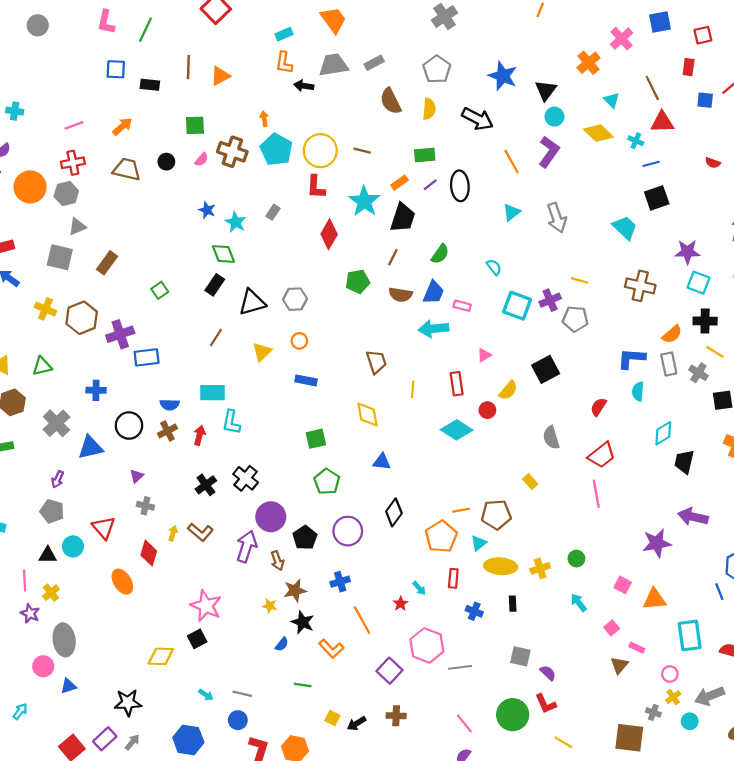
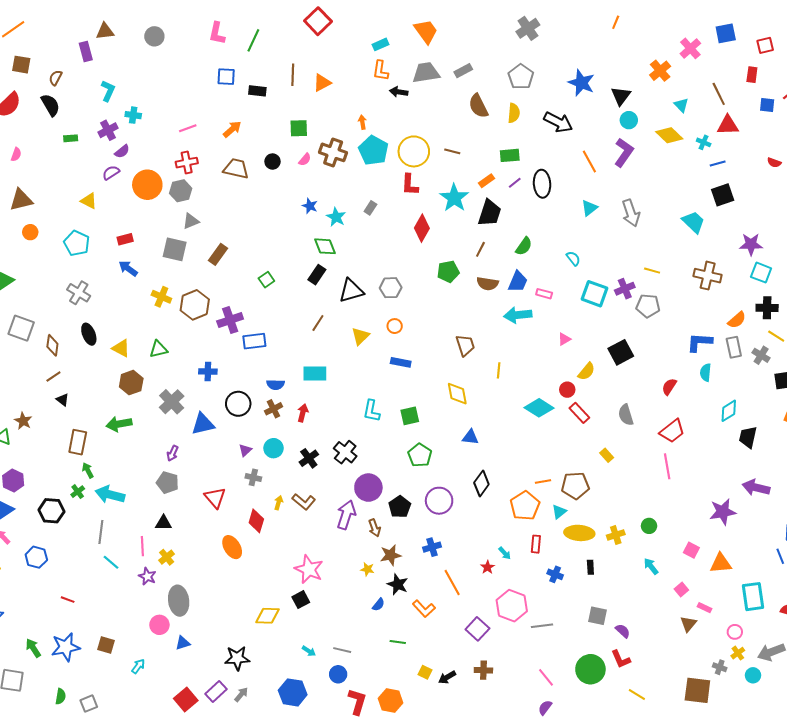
red rectangle: (457, 384) -> (579, 413), moved, turned -35
cyan L-shape: (231, 422) -> (371, 411), moved
cyan circle: (73, 546) -> (274, 448), moved

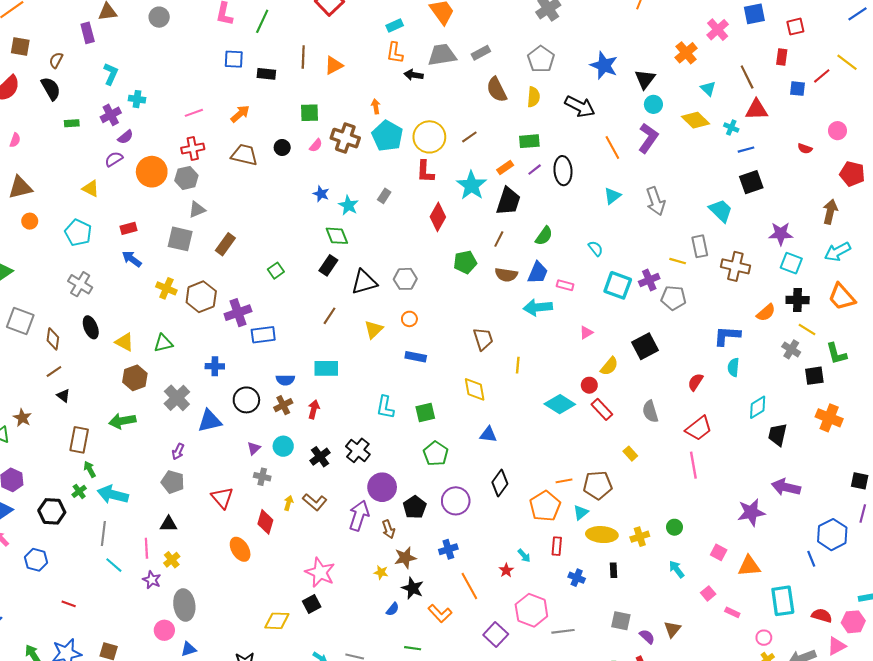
brown line: (452, 151) -> (469, 137), turned -49
gray rectangle: (734, 347) -> (700, 246), moved
brown triangle: (688, 624) -> (672, 629), moved

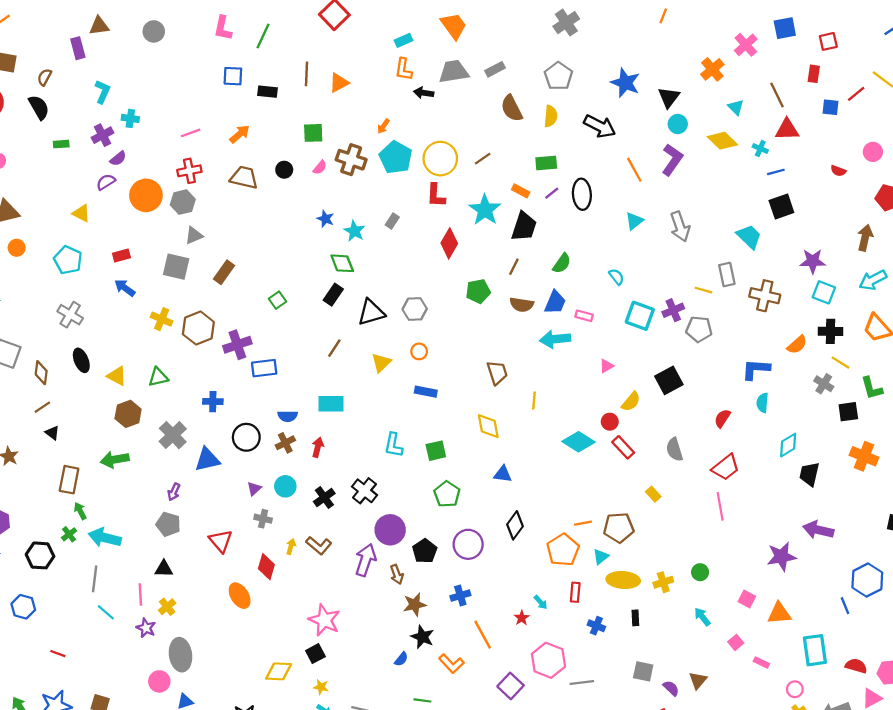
orange arrow: (376, 106) -> (383, 126), turned -136
orange rectangle: (505, 167) -> (521, 191), turned 63
yellow star: (381, 572) -> (321, 687), moved

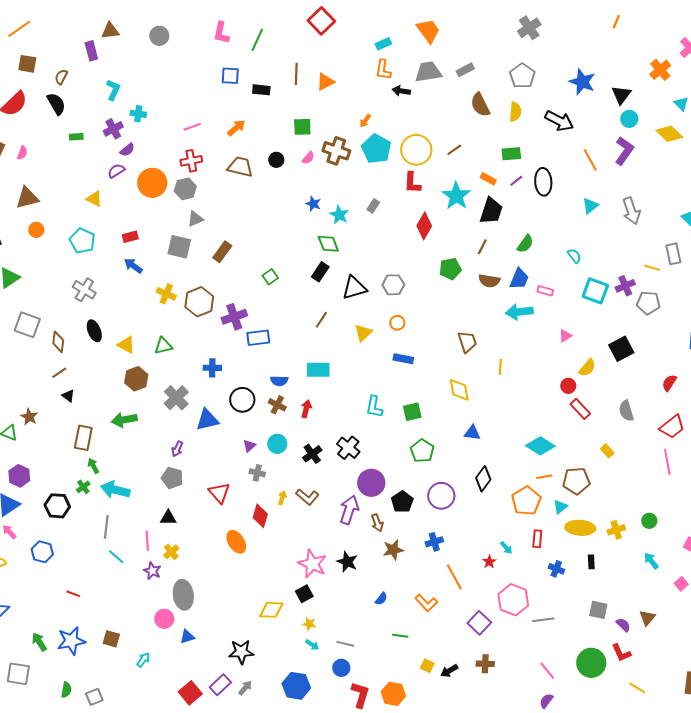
cyan diamond: (579, 442) -> (540, 446), moved
brown cross: (285, 443) -> (277, 405), turned -36
black star: (422, 637) -> (347, 562), moved

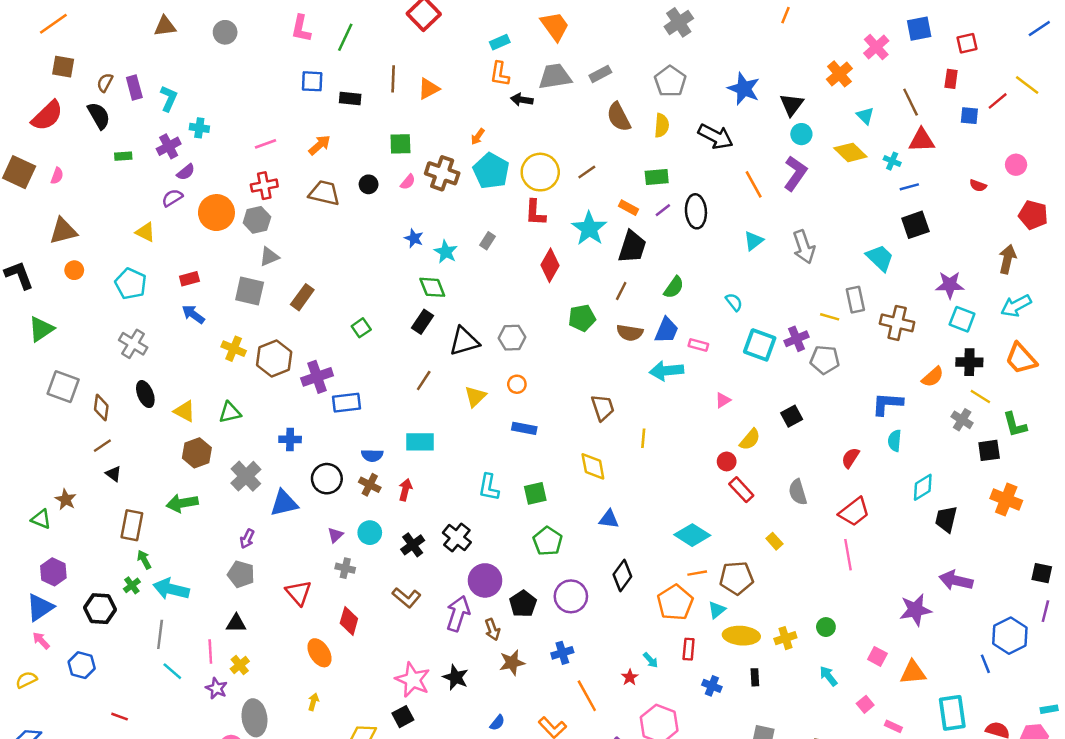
purple rectangle: (91, 51) -> (134, 87), moved
black square: (621, 349) -> (792, 416), size x0.7
yellow arrow: (282, 498) -> (313, 702), moved

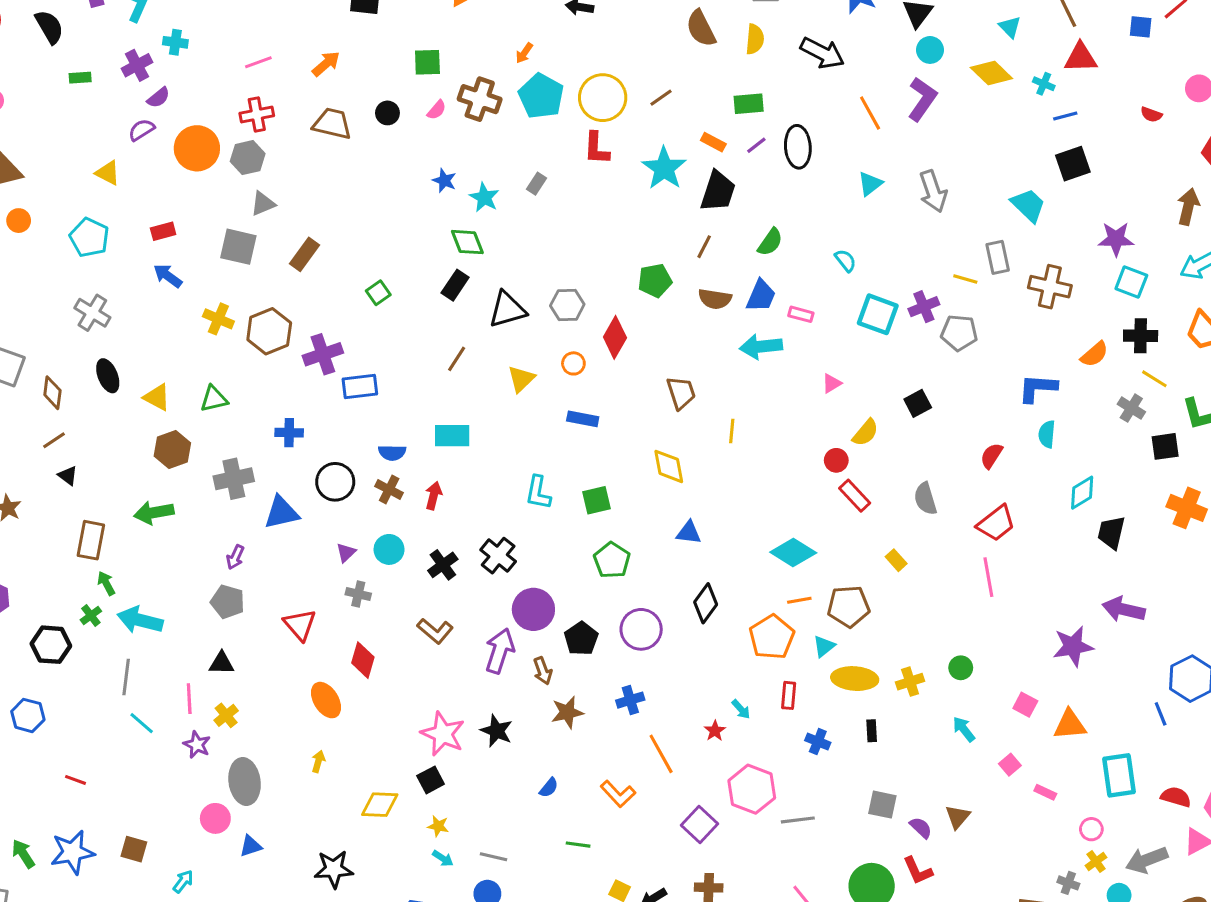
red diamond: (550, 265) -> (615, 337), moved
gray cross: (246, 476) -> (234, 479), turned 32

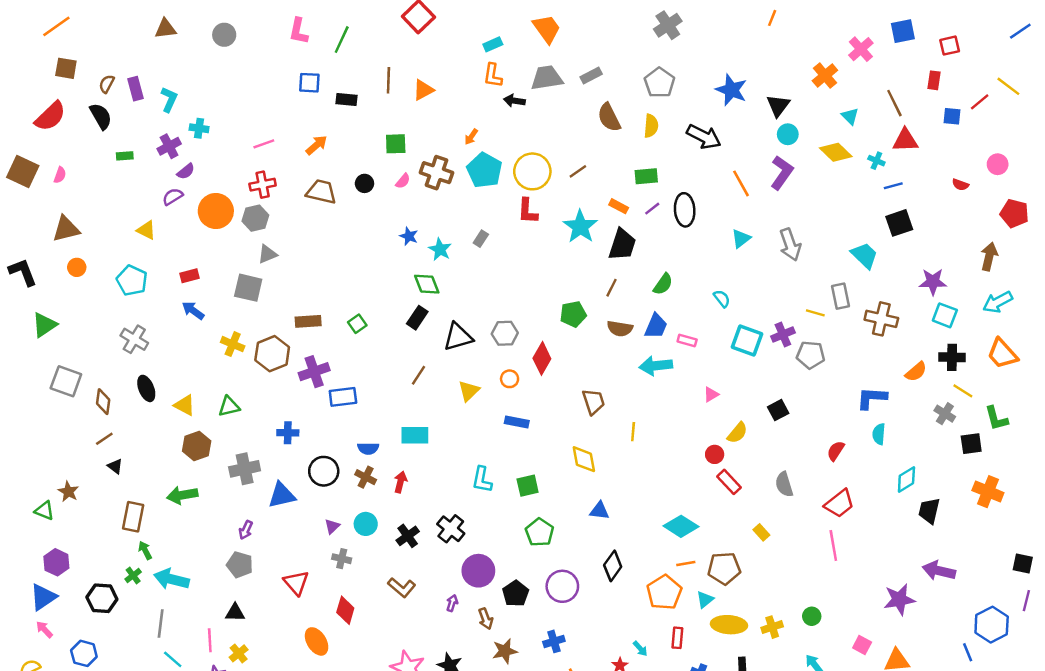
brown rectangle: (304, 254) -> (308, 321), moved, turned 50
purple arrow: (500, 651) -> (452, 603), size x0.5

